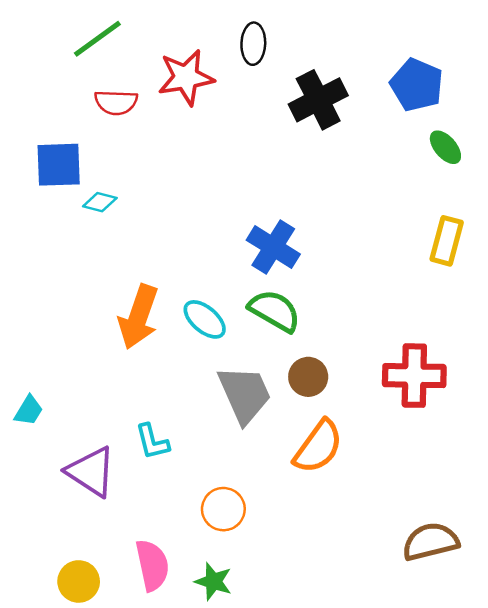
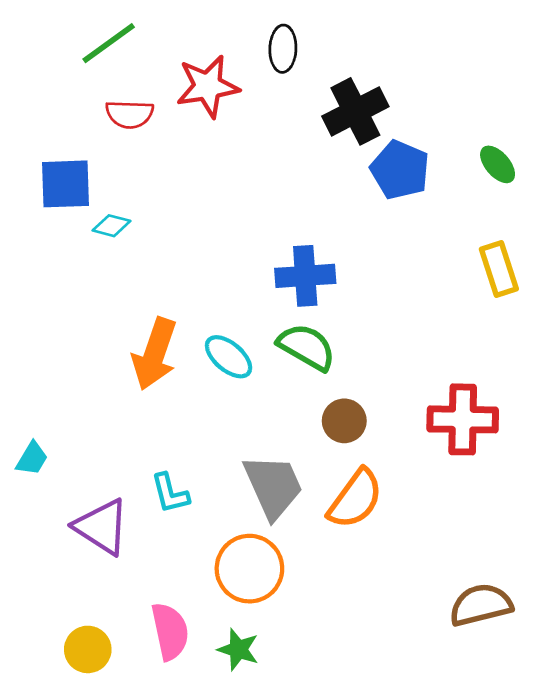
blue pentagon: (417, 85) -> (400, 170), moved
yellow rectangle: (447, 241) -> (499, 269), turned -33
blue cross: (273, 247) -> (305, 276), turned -36
gray trapezoid: (245, 394) -> (273, 486), moved
orange circle: (223, 509) -> (249, 569), size x1.4

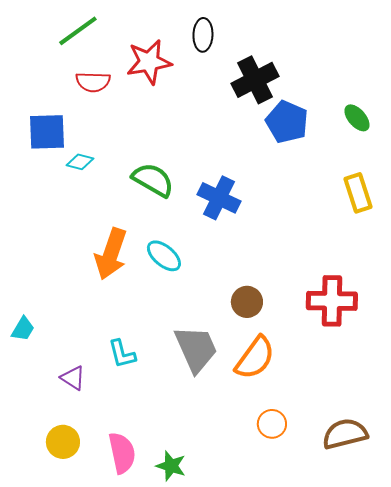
blue cross: (305, 276) -> (219, 198), turned 30
green semicircle: (307, 347) -> (153, 180), moved
purple triangle: (102, 527) -> (73, 378), size x0.6
orange circle: (249, 569) -> (272, 424), moved, size x0.6
yellow circle: (88, 649) -> (63, 442), moved

